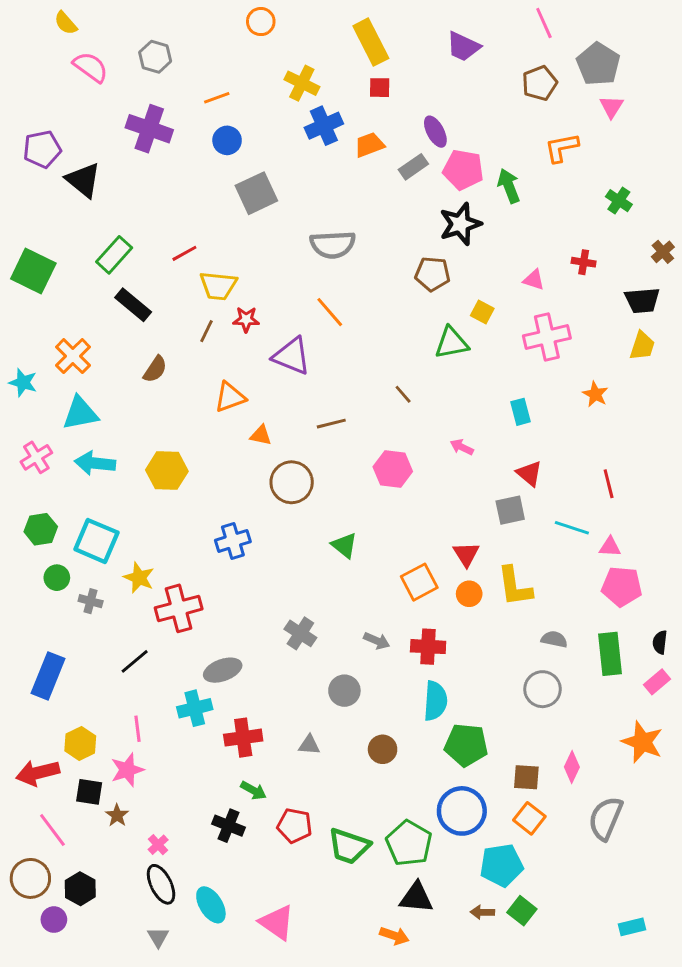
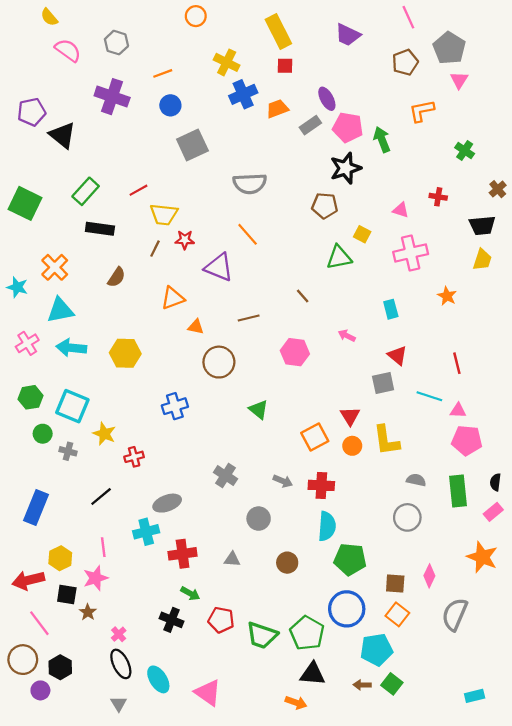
black rectangle: (133, 305) -> (100, 229), turned -32
red cross: (179, 608) -> (134, 457), size x0.6

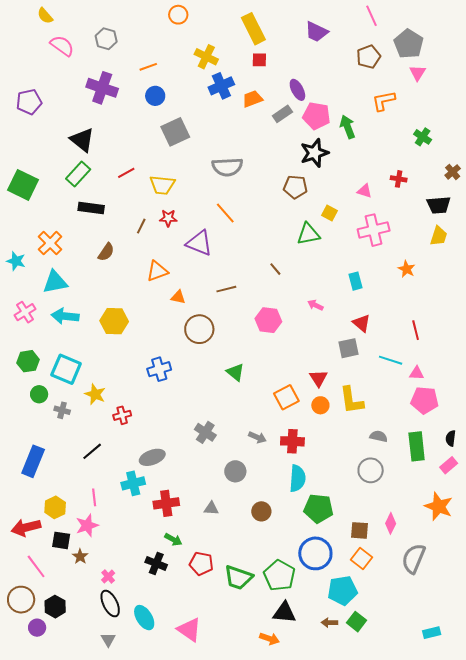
black triangle: (62, 135) -> (82, 140), moved
yellow trapezoid: (164, 214) -> (162, 185), moved

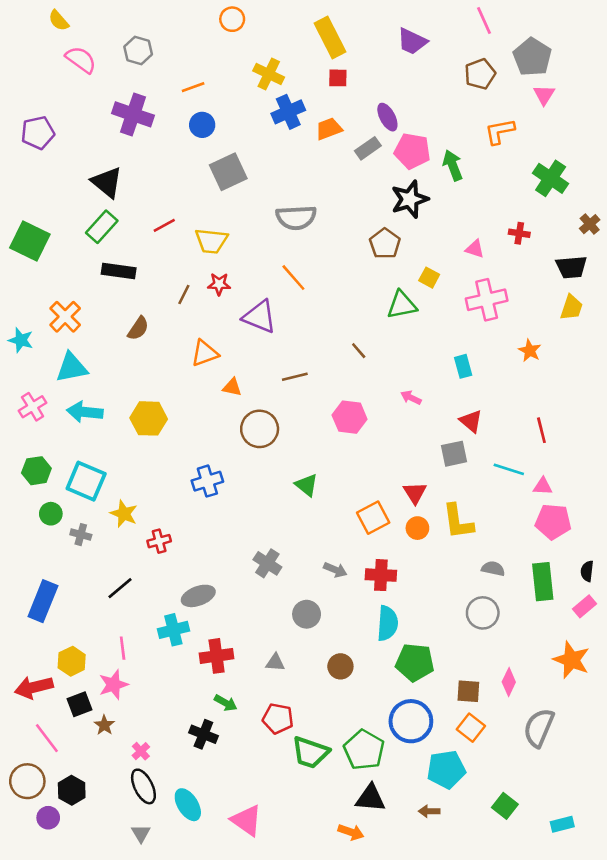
green cross: (423, 137) -> (551, 178), size x1.5
brown pentagon: (295, 187) -> (385, 244), turned 30
black square: (61, 540) -> (80, 704), turned -30
red pentagon: (201, 563) -> (278, 719), moved
green square: (357, 622) -> (505, 806), moved

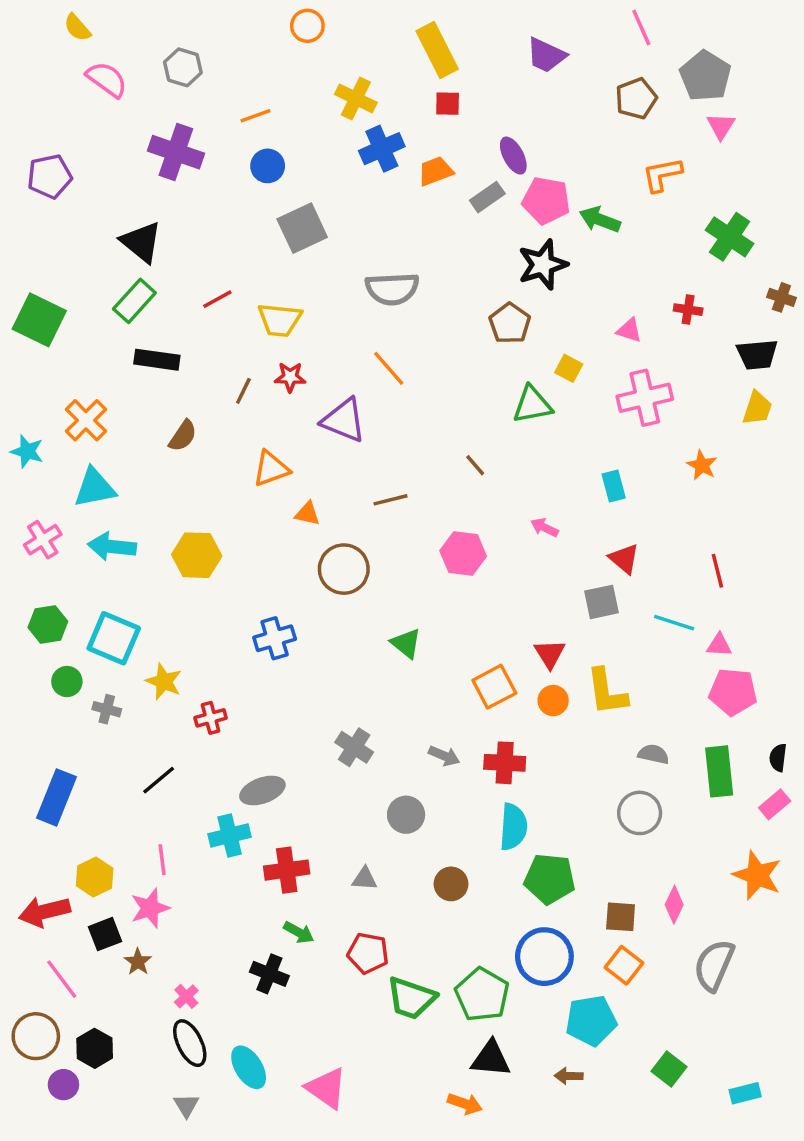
green arrow: (453, 165) -> (600, 220), turned -48
brown cross: (590, 224) -> (781, 297), turned -30

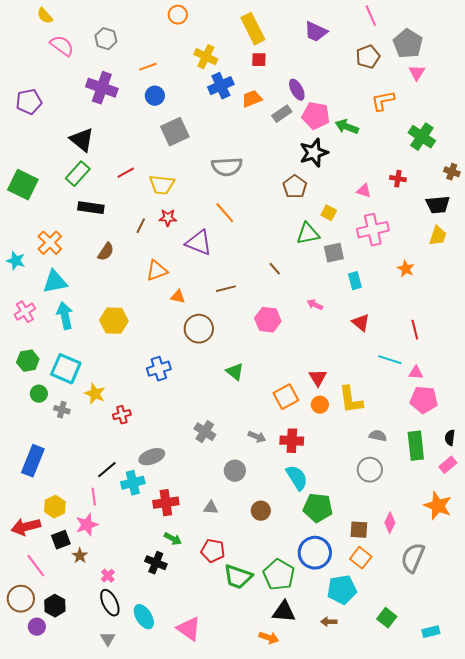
cyan arrow: (112, 547) -> (65, 316), turned 72
gray square: (602, 602) -> (334, 253), moved
black line: (159, 780) -> (107, 470), moved
cyan semicircle: (513, 827) -> (297, 478), turned -36

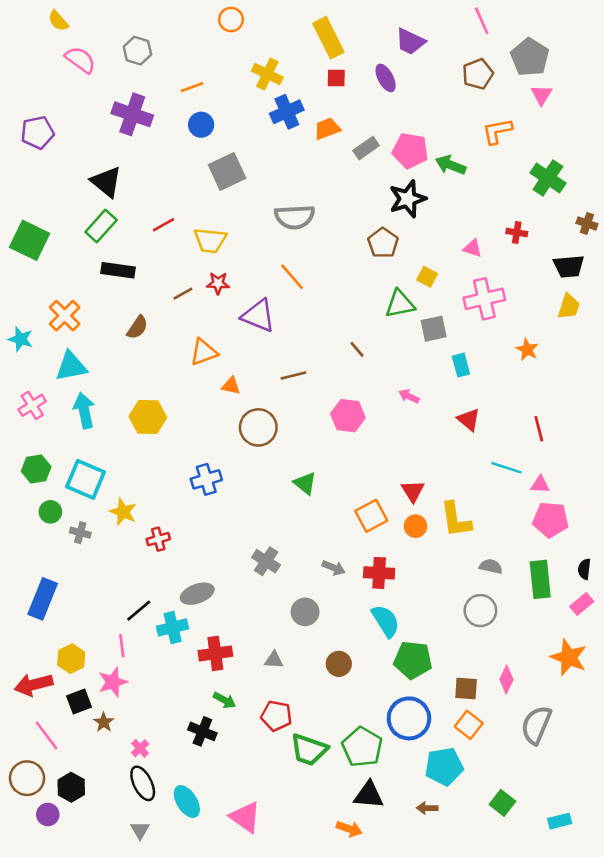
purple ellipse: (297, 90) -> (386, 78), moved
brown line: (141, 226) -> (183, 294), turned 35

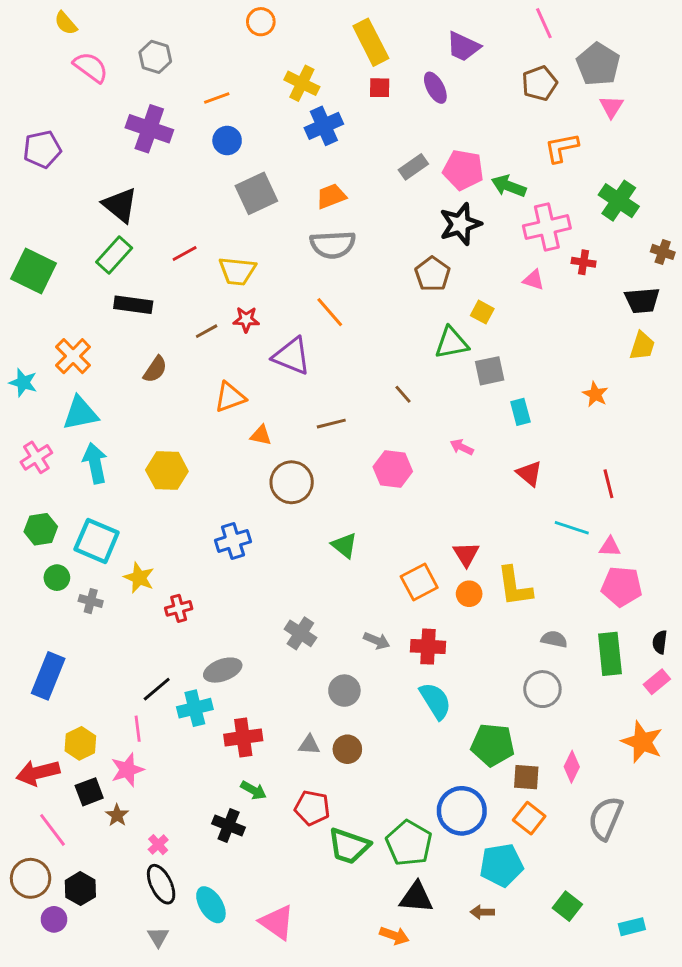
orange trapezoid: (327, 129) -> (331, 196), moved
pink cross: (484, 299) -> (547, 227), moved
green pentagon: (413, 660) -> (493, 745), moved
brown circle: (339, 664) -> (347, 749), moved

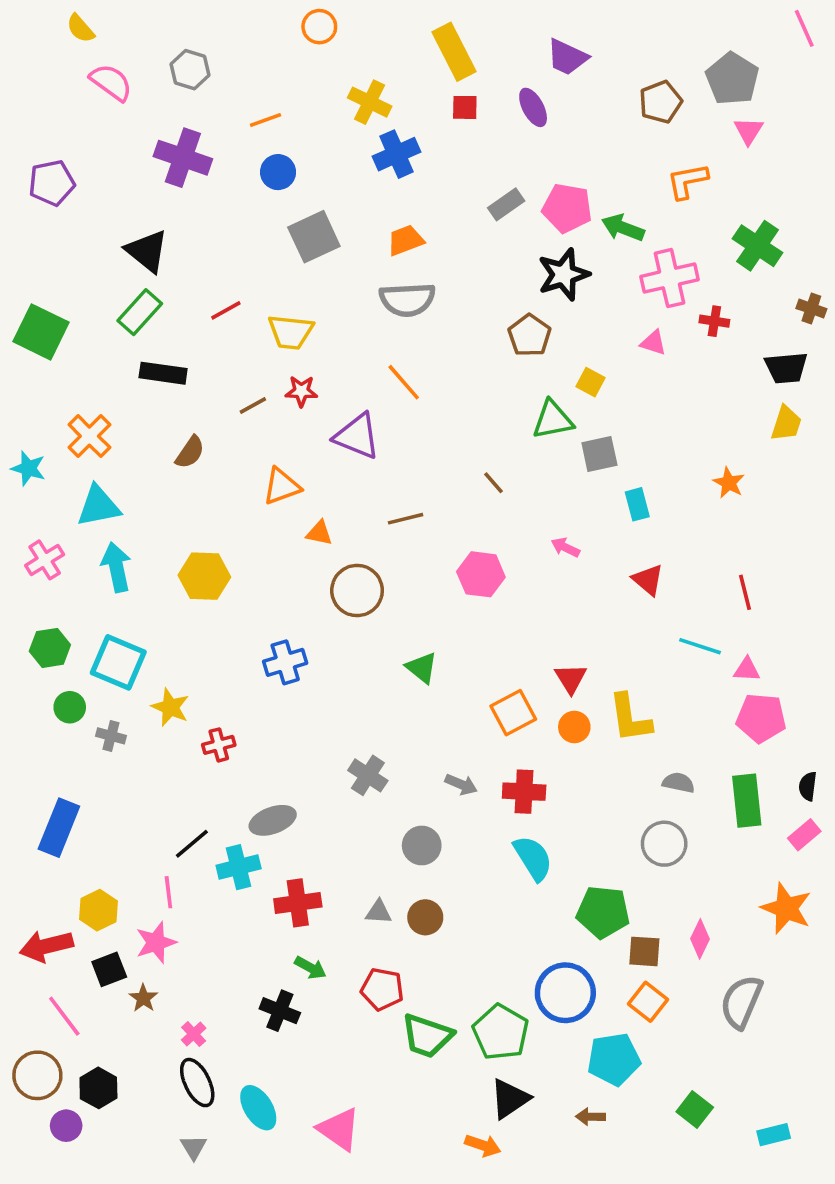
pink line: (544, 23) -> (804, 28), moved
black triangle: (416, 897) -> (510, 1099), turned -39

